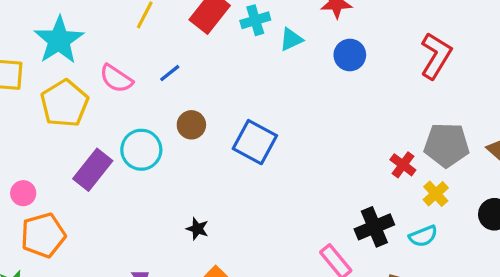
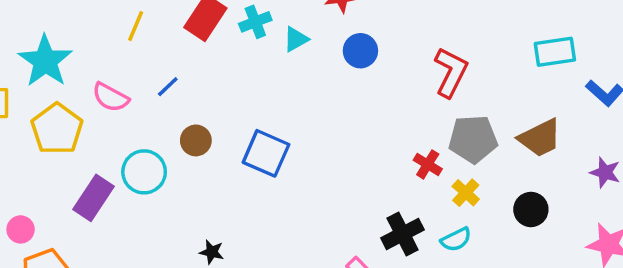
red L-shape: (436, 56) -> (451, 72), moved

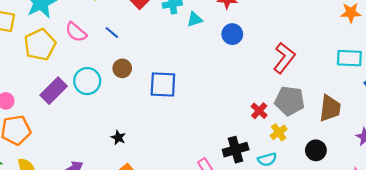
blue line: (168, 87) -> (112, 32), turned 72
brown trapezoid: (540, 138) -> (330, 108), turned -68
blue square: (266, 153) -> (163, 85), turned -32

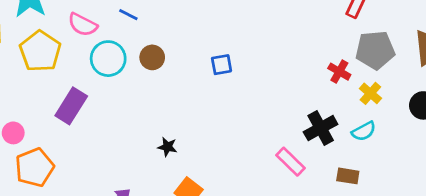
cyan circle: (87, 81) -> (108, 59), moved
blue square: (163, 85) -> (222, 65), moved, size x0.6

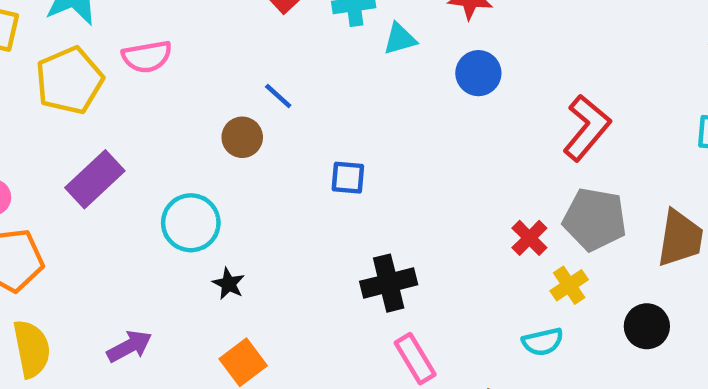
blue line: (128, 15) -> (278, 96), moved
pink semicircle: (83, 25) -> (147, 57), turned -52
cyan circle: (108, 59) -> (191, 223), moved
black cross: (321, 128) -> (389, 283), moved

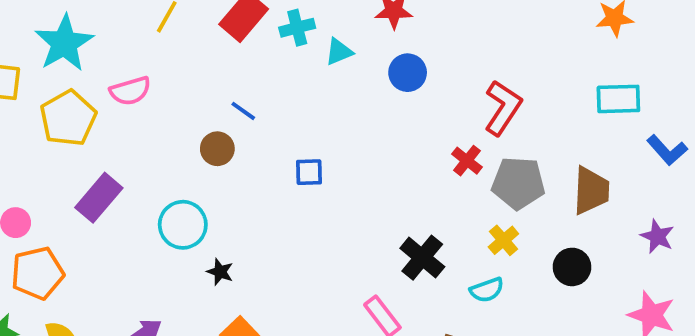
red cross: (529, 238) -> (467, 161), moved
black cross: (389, 283) -> (422, 258), moved, turned -30

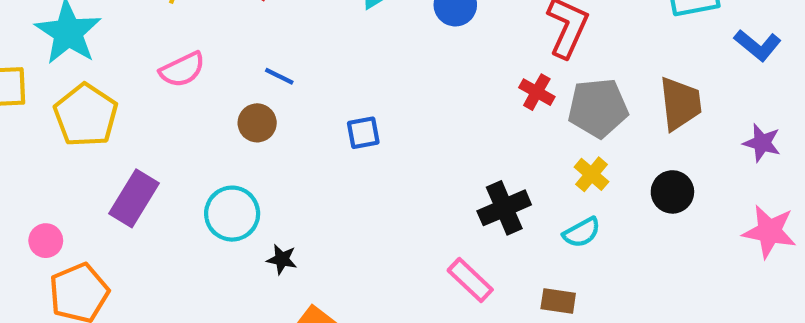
pink semicircle: (130, 91) -> (182, 70), moved
black cross: (422, 258) -> (504, 208), turned 36

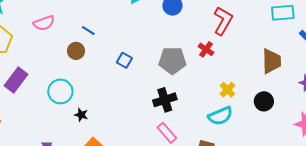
gray pentagon: (598, 108) -> (172, 61), moved
blue square: (363, 133) -> (124, 60), turned 35
black cross: (504, 208) -> (165, 100), moved
cyan semicircle: (582, 232) -> (220, 116), size x1.4

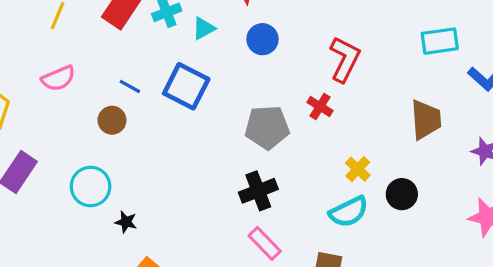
blue square: (124, 60) -> (186, 86), moved, size x1.8
black circle: (264, 101) -> (402, 194), moved

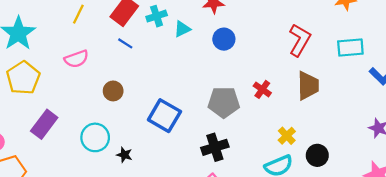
red L-shape: (345, 59) -> (300, 40), moved
blue line: (130, 86) -> (125, 43), moved
blue square: (186, 86) -> (164, 116), moved
brown trapezoid: (426, 120) -> (308, 86), moved
black star: (126, 222) -> (124, 155), moved

